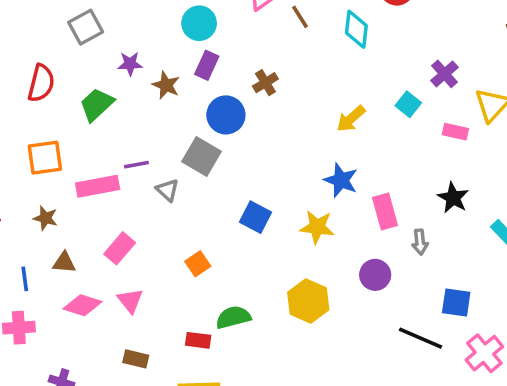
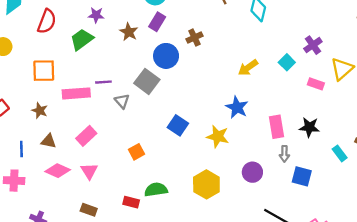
purple star: (130, 64) -> (96, 15), moved
black star: (453, 198) -> (309, 127), turned -30
pink rectangle: (385, 212) -> (277, 127), moved
blue square: (456, 303) -> (302, 176), moved

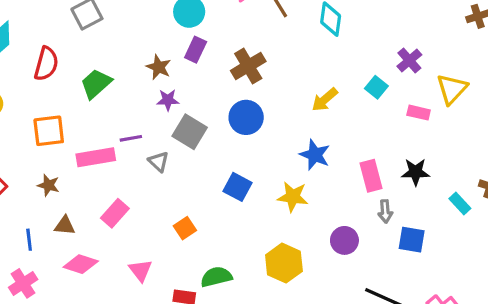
purple star: (96, 15) -> (168, 100), moved
brown cross: (194, 38) -> (248, 66), size x1.5
blue circle: (166, 56) -> (246, 117), moved
pink triangle: (89, 171) -> (140, 270), moved
pink cross: (14, 181) -> (23, 283), turned -30

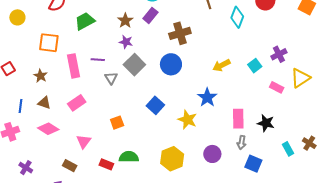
pink rectangle: (96, 157) -> (73, 66), turned 75

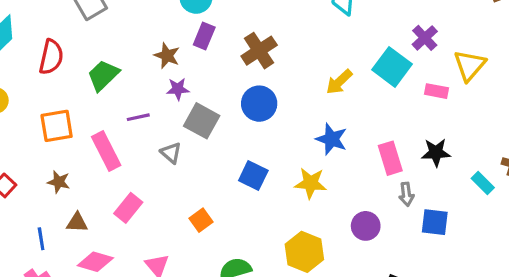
purple line: (98, 60) -> (138, 117), moved
cyan square: (255, 66) -> (392, 67), size x1.6

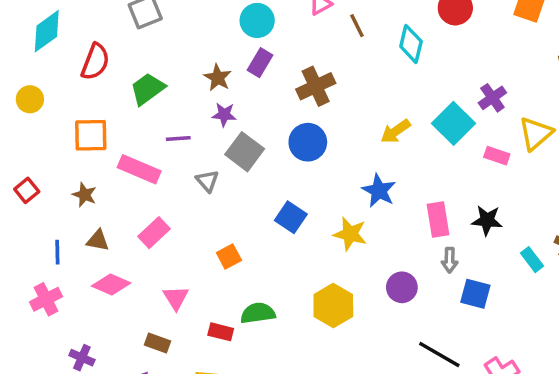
pink rectangle: (106, 151) -> (139, 169), turned -48

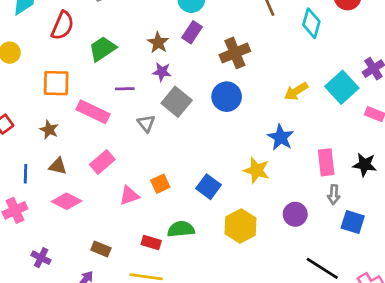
blue square: (291, 217) -> (209, 187), moved
pink triangle: (176, 298) -> (129, 196), moved, turned 40

